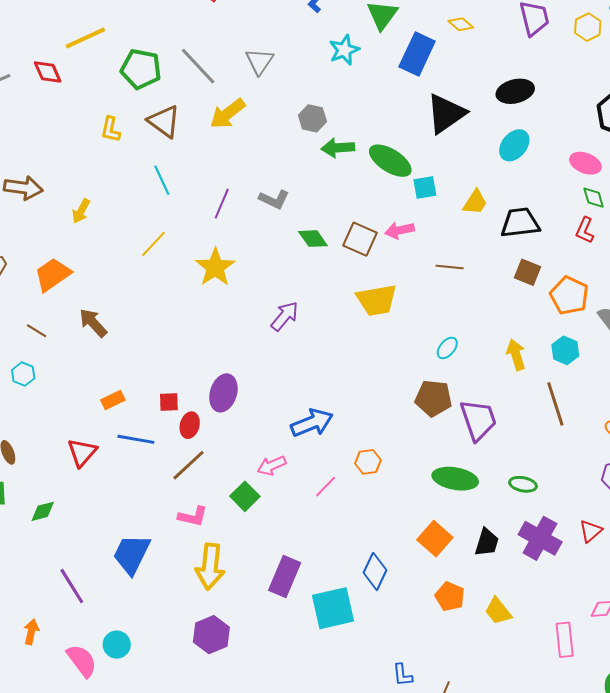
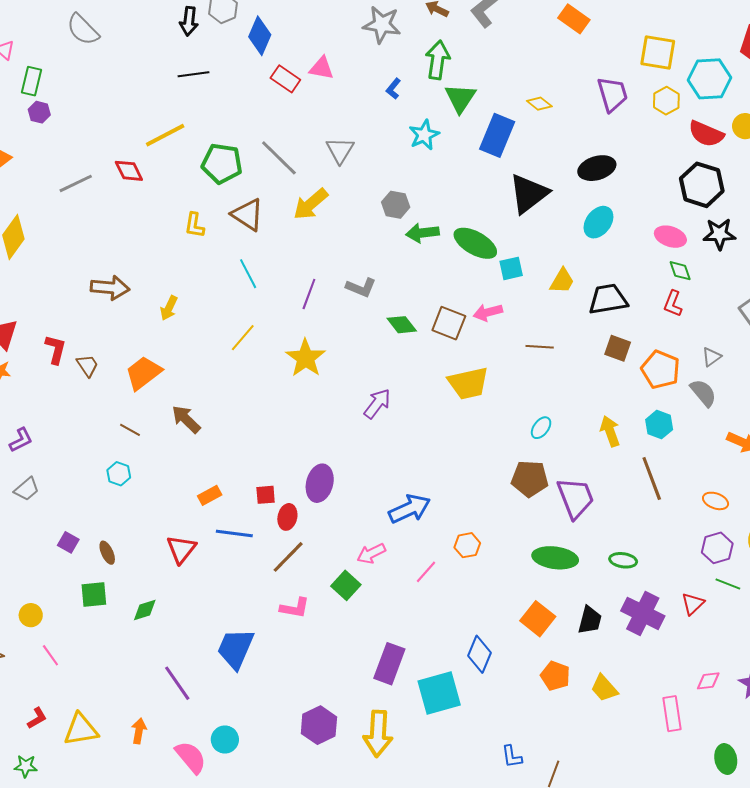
yellow arrow: (210, 566) -> (378, 734), moved

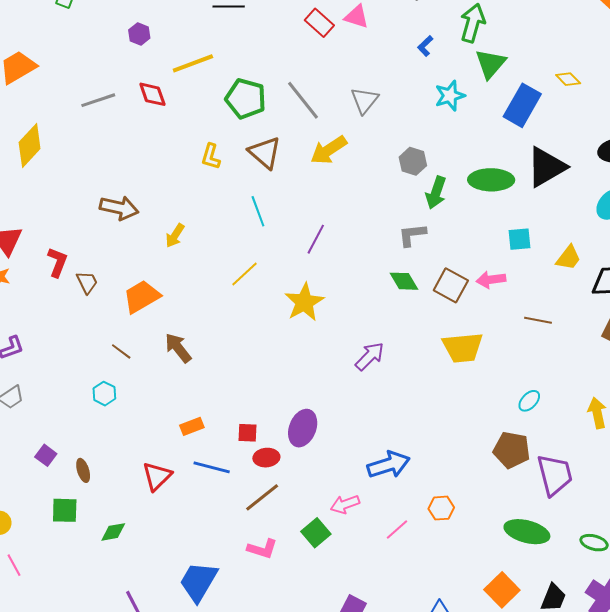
purple hexagon: (39, 112) -> (139, 34), moved
green arrow: (422, 233) -> (436, 193), turned -72
green ellipse: (475, 243) -> (491, 180), moved, turned -36
gray L-shape: (361, 287) -> (412, 235), moved, turned 144
red ellipse: (287, 517) -> (266, 458), turned 65

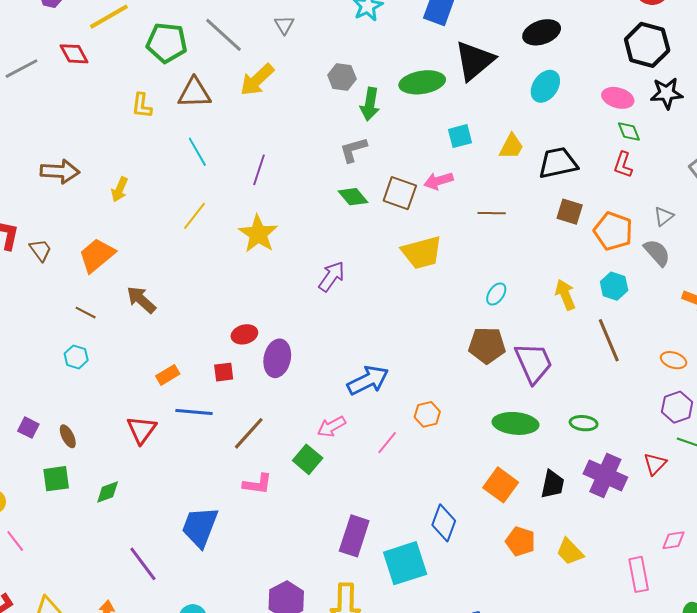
gray triangle: (365, 100) -> (284, 25), size x0.7
brown triangle: (265, 153) -> (194, 93), turned -33
red ellipse: (266, 458) -> (244, 334), moved

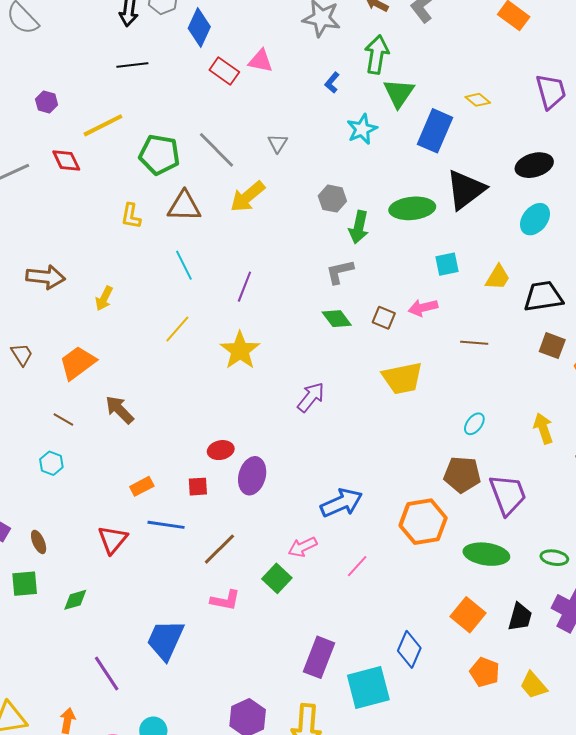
brown square: (400, 193) -> (384, 318), size x0.7
orange hexagon: (427, 414) -> (423, 522), moved, size x1.8

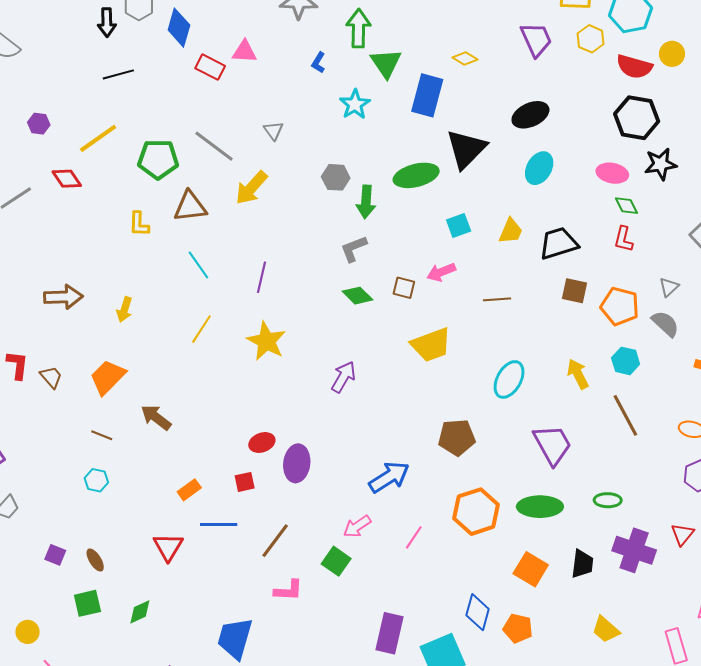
cyan ellipse: (474, 424) -> (509, 379), size x1.6
brown pentagon: (462, 475) -> (457, 437), moved
orange hexagon: (423, 522) -> (476, 512), moved
orange pentagon: (485, 672) -> (518, 628), moved

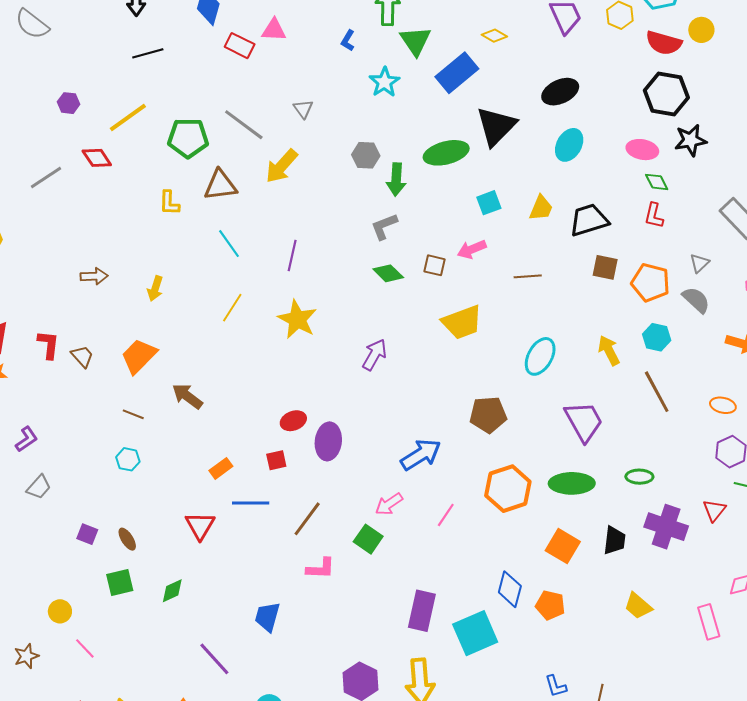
blue rectangle: (427, 95) -> (457, 73), turned 36
brown arrow: (63, 297) -> (94, 276), size x0.7
blue trapezoid: (235, 638) -> (267, 617), size x0.7

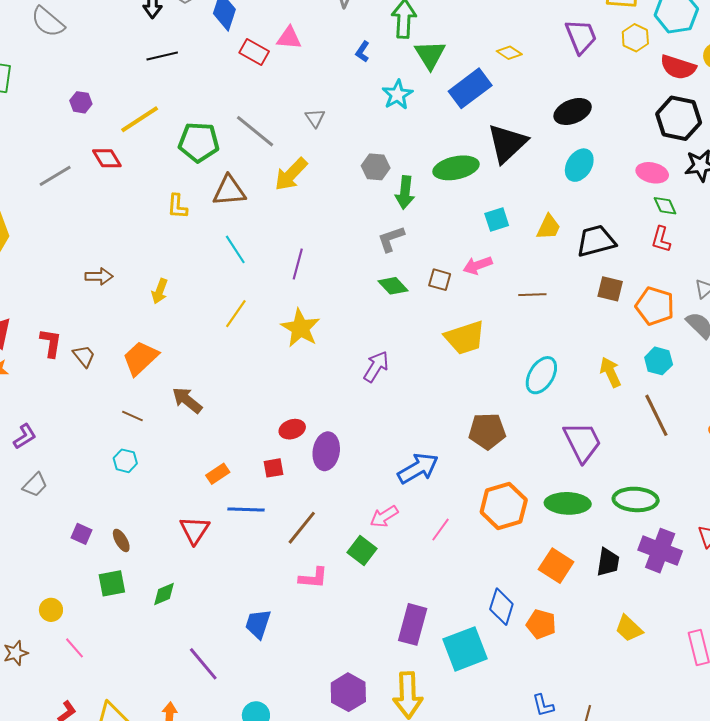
green ellipse: (639, 477) -> (636, 499), size x1.6

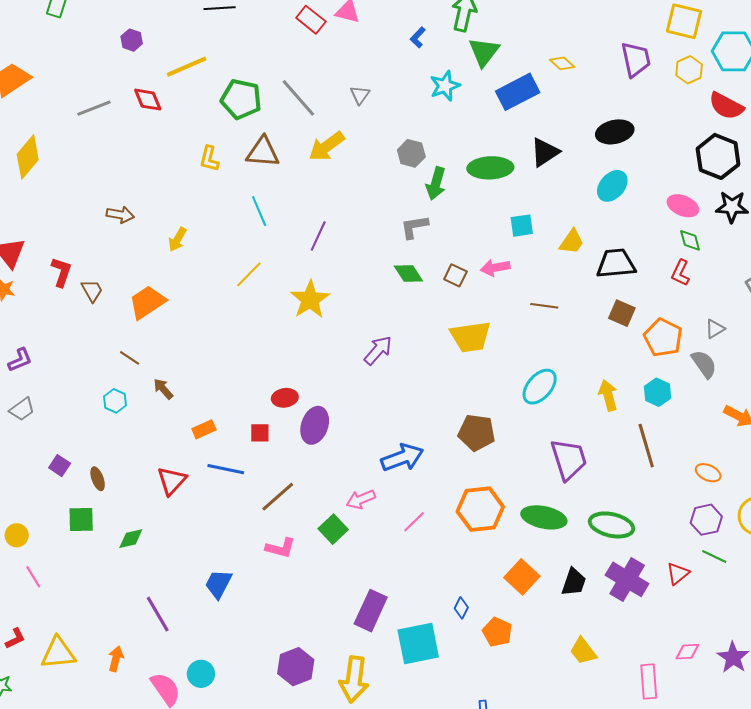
black triangle: (507, 143) -> (545, 152), size x0.7
brown arrow: (187, 400) -> (163, 389), moved, size x0.7
blue diamond: (501, 607) -> (461, 608), size x0.6

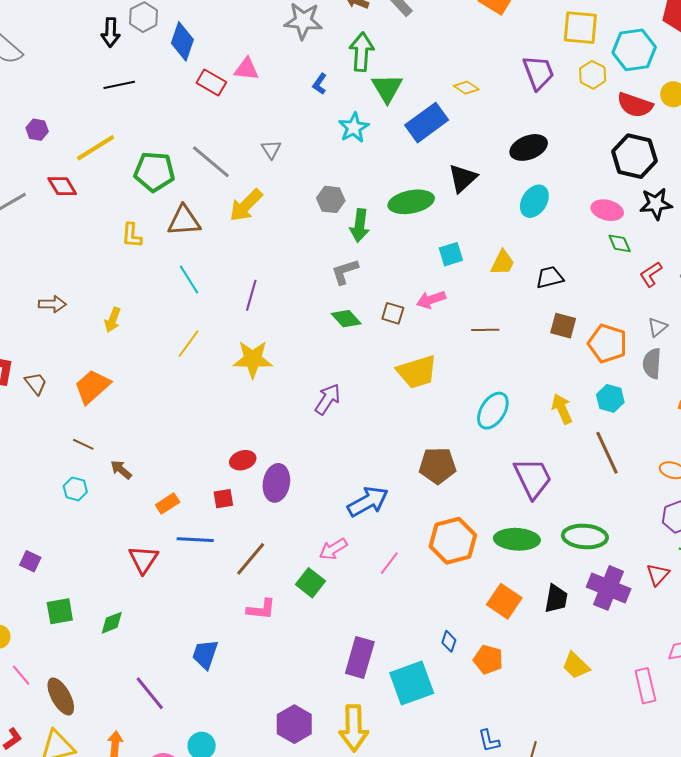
black trapezoid: (616, 263) -> (550, 277), size x0.7
red L-shape: (680, 273) -> (651, 274), moved, turned 40
yellow star: (310, 300) -> (253, 359), turned -30
gray semicircle: (704, 364) -> (652, 363), turned -132
brown ellipse: (98, 479) -> (61, 696), moved, size x1.6

